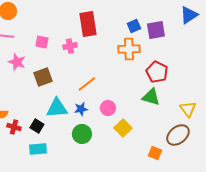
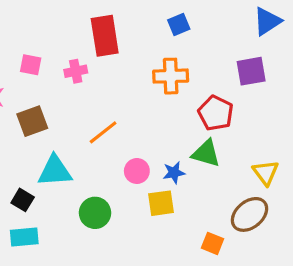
blue square: (134, 26) -> (179, 25), moved
purple square: (156, 30) -> (251, 71), moved
blue star: (81, 109) -> (174, 173), moved
yellow square: (123, 128) -> (161, 203), turned 36

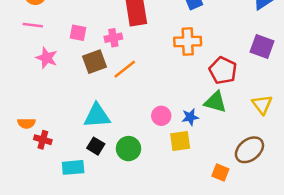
purple square: (251, 71) -> (262, 47), moved, turned 30
brown square: (32, 121) -> (94, 62), moved
orange line: (103, 132) -> (125, 69), moved
yellow triangle: (266, 173) -> (262, 104), moved
black square: (23, 200) -> (96, 146), moved

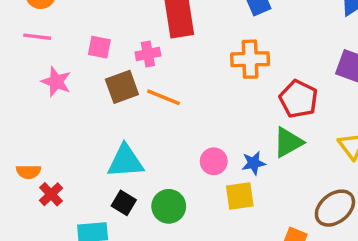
orange line: (125, 69) -> (164, 97), turned 60
green triangle: (215, 102) -> (288, 142), turned -45
red cross: (43, 140) -> (51, 194), turned 30

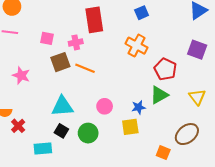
orange cross: (250, 59) -> (136, 46), turned 30
pink star: (56, 82) -> (21, 75), moved
pink circle: (214, 161) -> (105, 106), moved

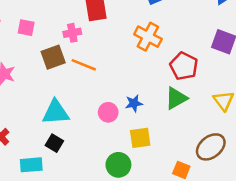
pink square: (47, 38) -> (26, 28), moved
blue star: (139, 107) -> (134, 103), moved
green circle: (88, 133) -> (118, 165), moved

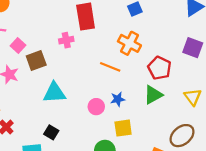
pink square: (26, 28) -> (18, 45), moved, turned 32
brown square: (53, 57) -> (36, 60), moved
orange line: (84, 65) -> (110, 67), moved
cyan triangle: (56, 112) -> (54, 93), moved

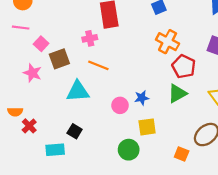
orange cross: (129, 43) -> (168, 42), moved
orange line: (110, 67) -> (98, 65), moved

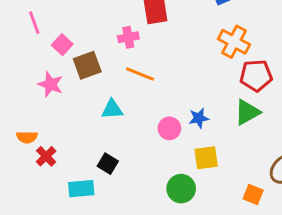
pink line: (21, 28) -> (34, 23), turned 63
red pentagon: (184, 66) -> (256, 75), turned -30
cyan triangle: (78, 91) -> (112, 109), size x0.7

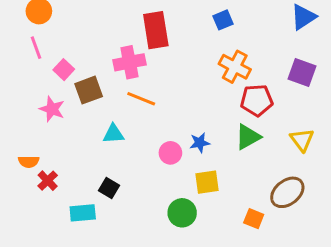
pink cross: (128, 37) -> (130, 62), size x1.5

